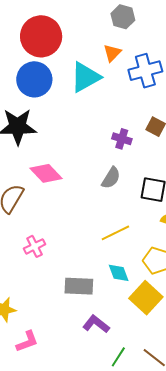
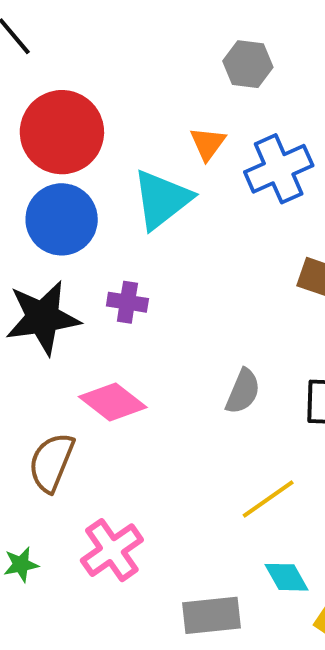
gray hexagon: (123, 17) -> (248, 64), moved
purple cross: (122, 139) -> (127, 302), moved
pink cross: (35, 246) -> (112, 550), size x1.4

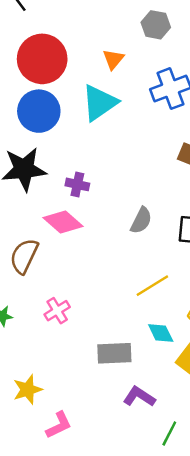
orange triangle: (208, 144) -> (113, 59), moved
purple cross: (127, 302) -> (77, 184), moved
pink cross: (112, 550) -> (57, 311), size x0.7

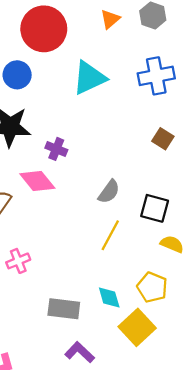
orange triangle: (113, 59) -> (110, 19), moved
blue circle: (39, 111) -> (17, 75), moved, size x0.7
yellow line: (152, 286) -> (110, 235), moved, turned -40

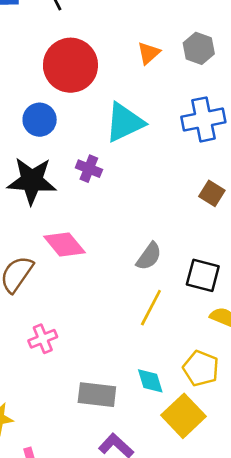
purple cross: (56, 149) -> (89, 169), moved

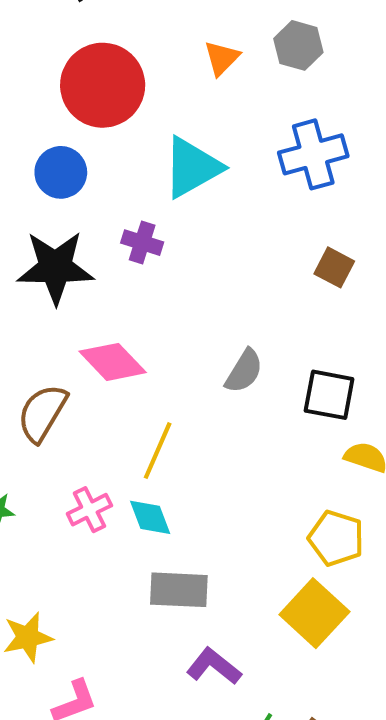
yellow line: (151, 308) -> (158, 451), moved
cyan diamond: (150, 381) -> (150, 517), moved

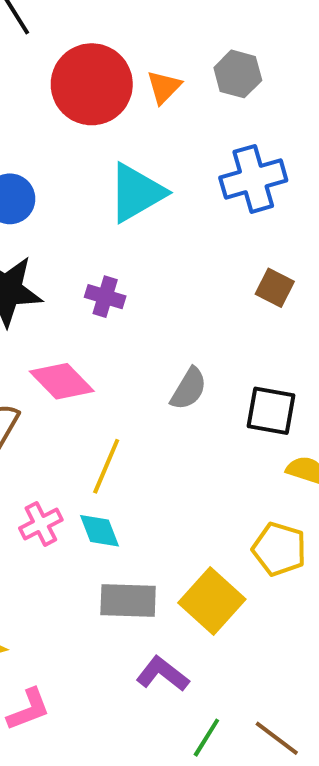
red circle: (103, 85) -> (92, 84), moved
purple cross: (142, 243) -> (105, 297), moved
yellow square: (314, 613) -> (212, 601), moved

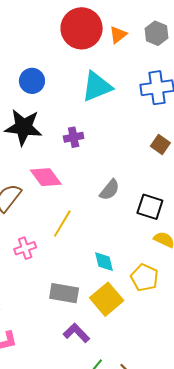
purple cross: (105, 297) -> (74, 137), turned -36
cyan diamond: (99, 531) -> (104, 262), moved

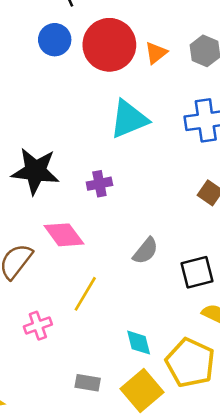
blue circle: (32, 81) -> (55, 40), moved
black square: (150, 207) -> (197, 272), turned -32
yellow pentagon: (144, 278) -> (190, 363), size x1.4
gray rectangle: (64, 293) -> (88, 383), size x0.7

